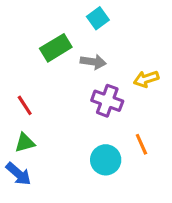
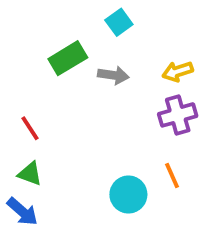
yellow arrow: (146, 79) -> (178, 71), moved
purple cross: (107, 101) -> (178, 115), moved, turned -36
green triangle: (25, 143) -> (30, 174), turned 35

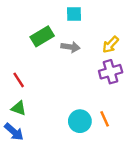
cyan square: (119, 22) -> (74, 14), turned 35
yellow arrow: (178, 71) -> (111, 45), turned -30
orange line: (172, 176) -> (105, 119), moved

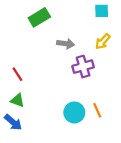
cyan square: (74, 14) -> (102, 11), moved
green rectangle: (42, 36) -> (39, 17), moved
purple cross: (111, 72) -> (83, 67), moved

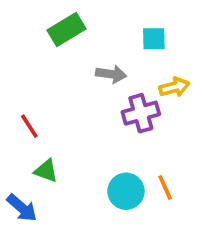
cyan square: (102, 11) -> (154, 39), moved
yellow arrow: (103, 41) -> (174, 87), moved, turned -147
green triangle: (17, 100) -> (46, 171), moved

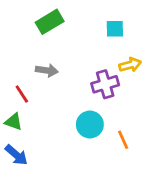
gray arrow: (111, 74) -> (47, 70), moved
green triangle: (46, 171) -> (14, 122), moved
cyan circle: (126, 191) -> (90, 125), moved

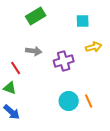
purple cross: (105, 84) -> (64, 61), moved
cyan circle: (90, 125) -> (69, 101), moved

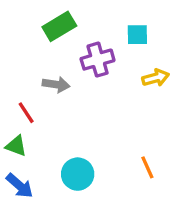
purple cross: (64, 61) -> (98, 60), moved
cyan circle: (69, 101) -> (78, 174), moved

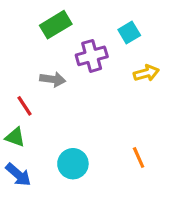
cyan square: (137, 35) -> (129, 32), turned -30

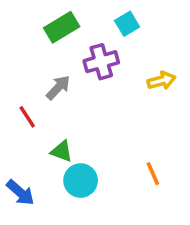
cyan square: (129, 32) -> (127, 24), moved
gray arrow: (53, 79) -> (58, 88), turned -55
green triangle: (15, 137) -> (62, 151), moved

